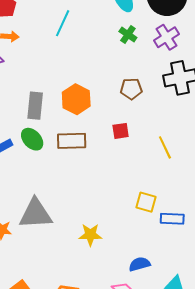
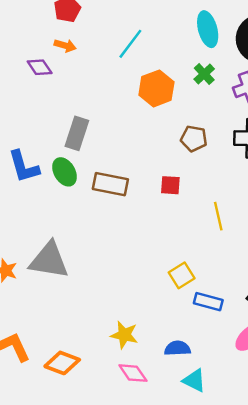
orange hexagon: (76, 99) -> (156, 88), moved
yellow square: (146, 202) -> (182, 275), turned 30
yellow star: (90, 235) -> (124, 335), moved
blue semicircle: (140, 264) -> (177, 348), moved

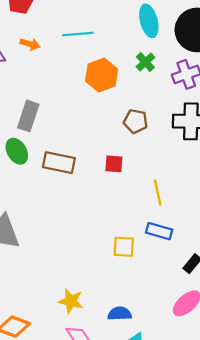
cyan line: (130, 44) -> (78, 34), turned 48
orange arrow: (65, 46) -> (30, 44), moved
yellow square: (182, 275) -> (124, 247), turned 35
blue rectangle: (208, 302) -> (159, 231), moved

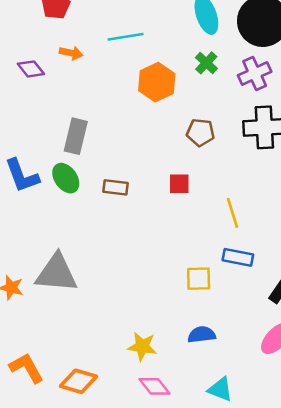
brown rectangle: (59, 163) -> (115, 187), size x0.7
blue semicircle: (120, 314) -> (202, 335), moved

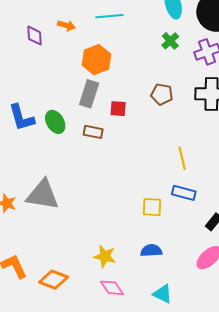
purple diamond: (31, 69) -> (34, 36), turned 30
orange hexagon: (157, 82) -> (96, 60), moved
gray rectangle: (76, 136) -> (89, 94), moved
red square: (179, 184) -> (118, 109), moved

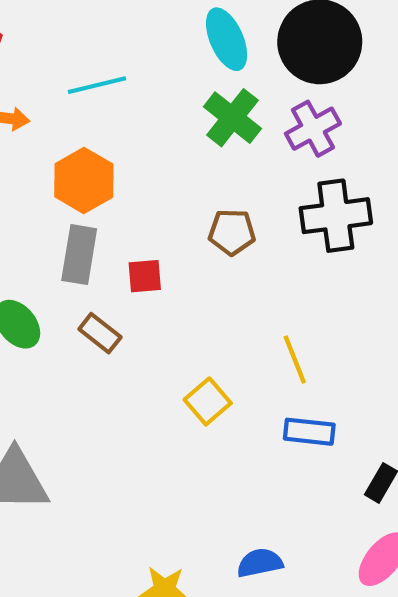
green cross: (170, 41) -> (232, 118), size x1.5
brown rectangle: (93, 132) -> (100, 333), turned 36
yellow square: (152, 207) -> (208, 401), moved, turned -35

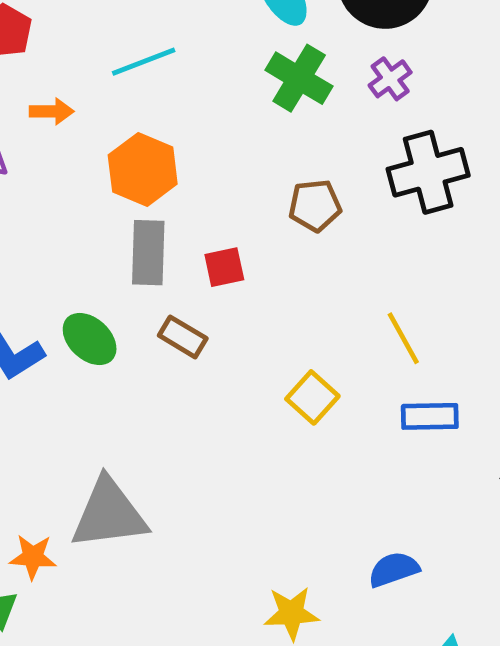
purple cross: (313, 129) -> (390, 79), size x0.7

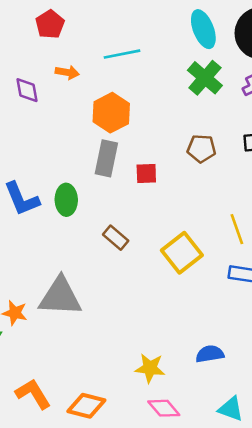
brown rectangle: (183, 337) -> (116, 238), moved
green ellipse: (90, 339) -> (66, 200), turned 36
yellow square: (312, 397) -> (182, 253), size x1.4

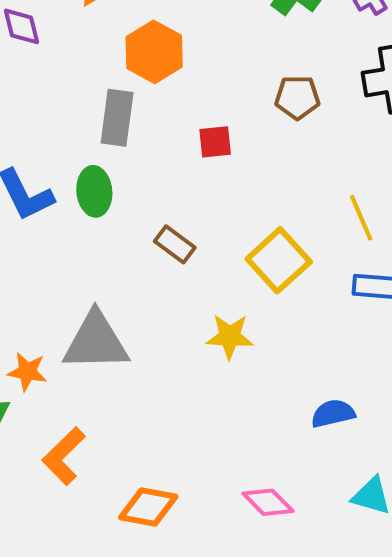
gray rectangle: (106, 158) -> (117, 118), moved
yellow star: (150, 368) -> (230, 337), moved
orange L-shape: (33, 394) -> (64, 456), moved, turned -99

